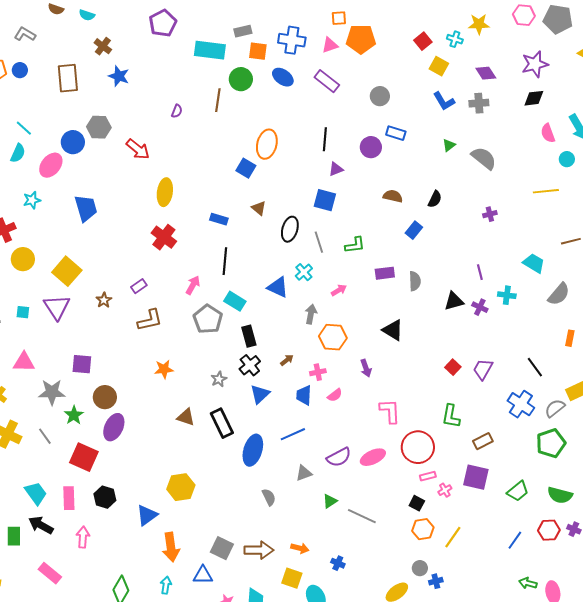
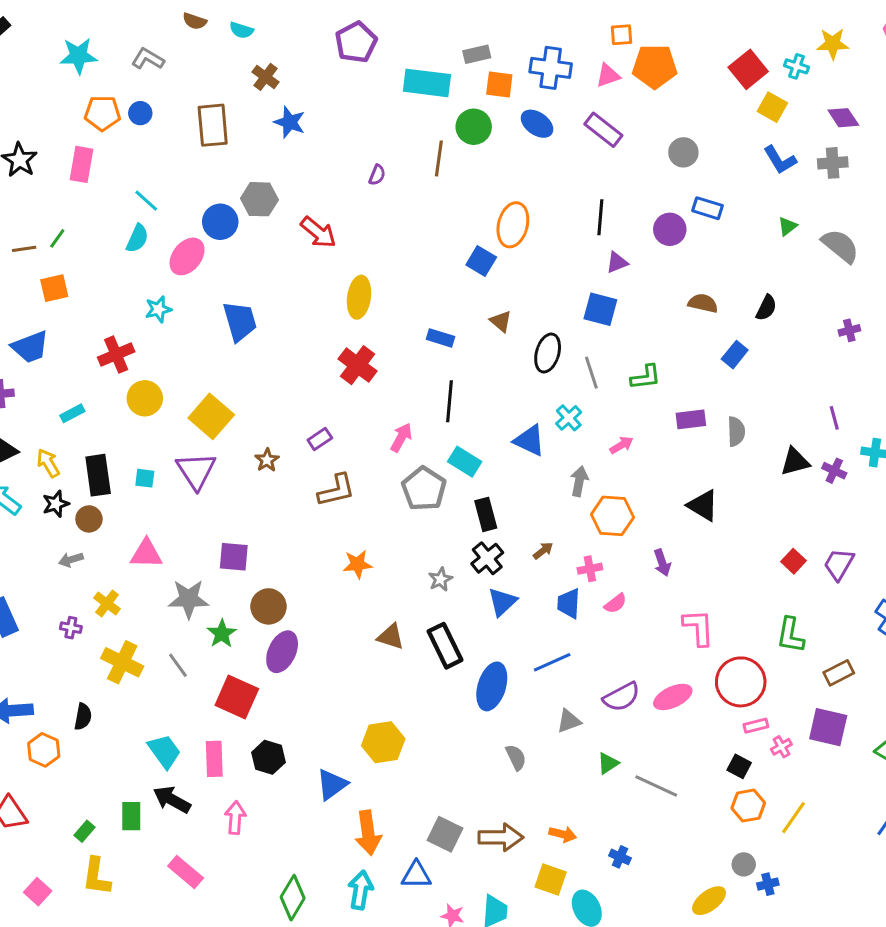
red square: (423, 41) -> (748, 69), size x1.4
cyan arrow: (166, 585) -> (361, 890), size x1.4

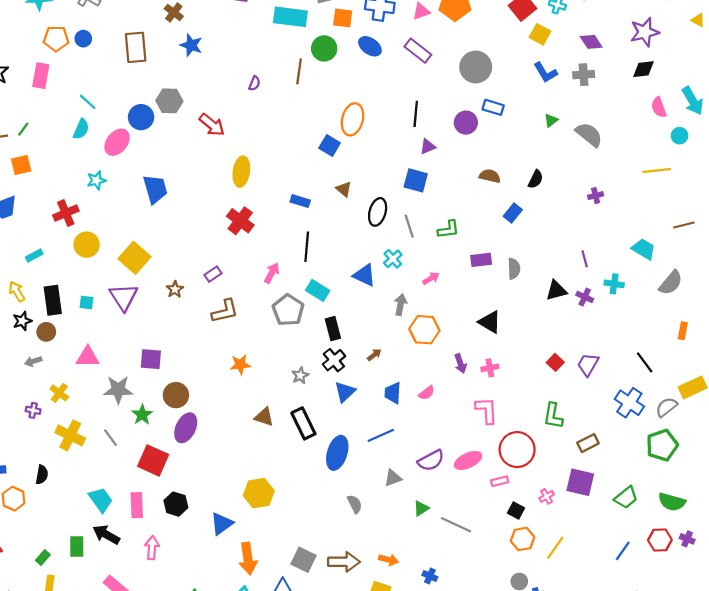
gray circle: (683, 152) -> (476, 67), size x1.5
pink cross: (590, 569) -> (490, 368), moved
pink rectangle: (756, 726) -> (500, 481), moved

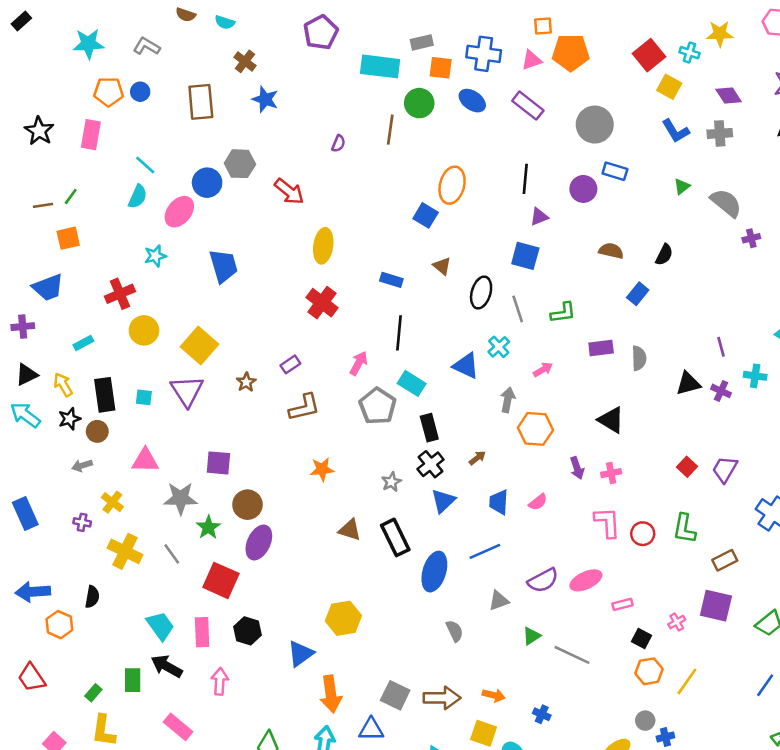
purple cross: (596, 196) -> (751, 238), moved
red circle: (517, 450) -> (643, 534), moved, size x0.6

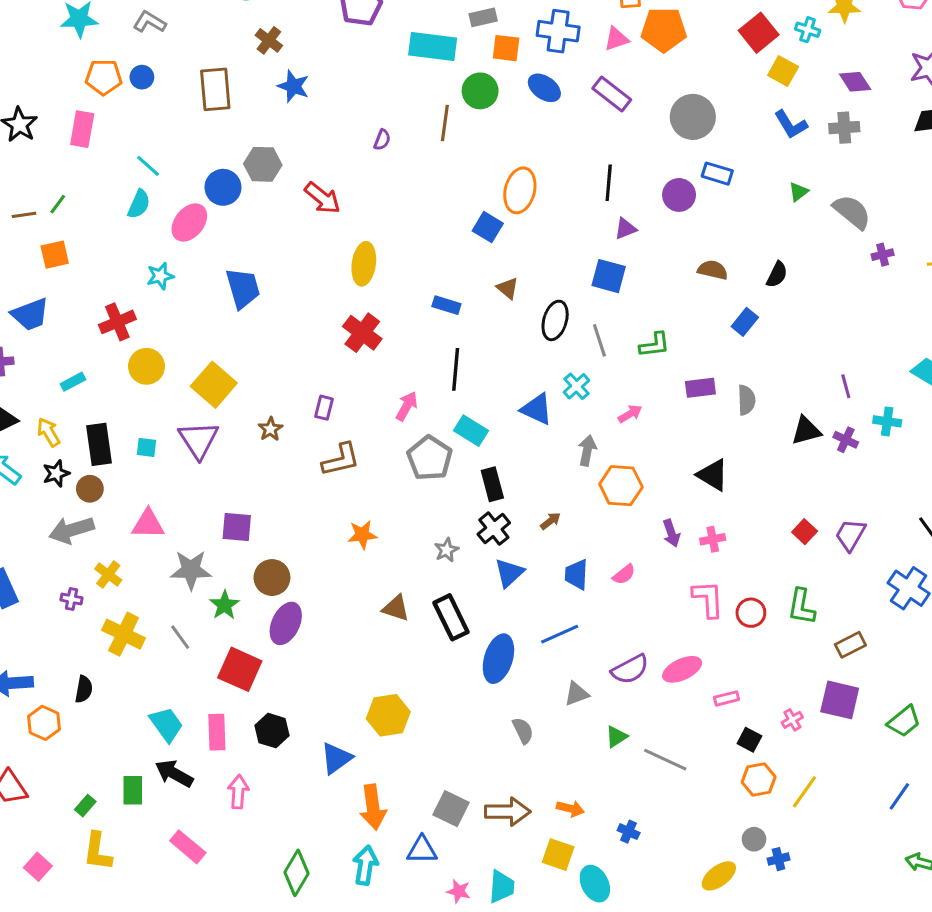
purple rectangle: (290, 364) -> (324, 408), turned -42
gray arrow: (82, 465) -> (72, 530), size x1.8

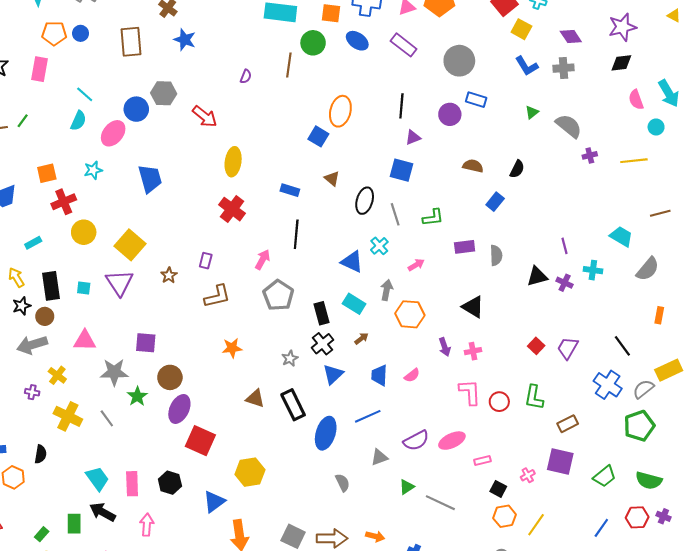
orange square: (55, 255) -> (47, 173), moved
cyan rectangle: (471, 431) -> (354, 304), moved
red square: (240, 669) -> (200, 441), moved

